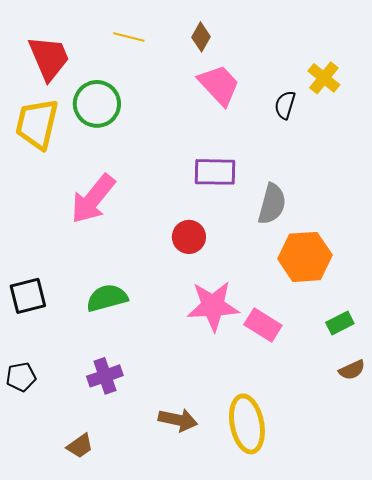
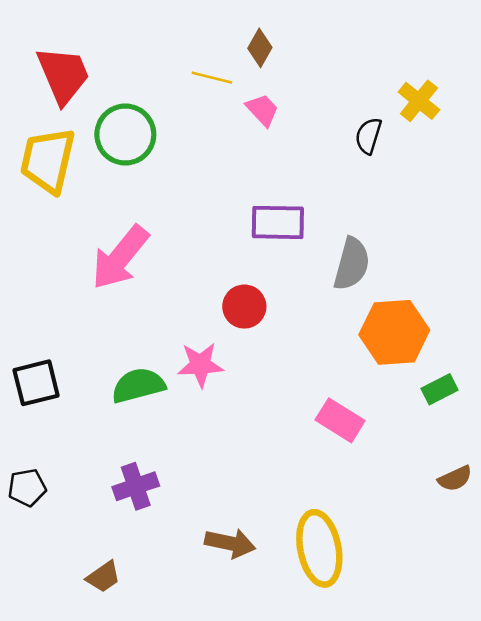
yellow line: (129, 37) -> (212, 78), moved
pink trapezoid: (219, 85) -> (262, 110), moved, size x0.6
pink star: (213, 306) -> (200, 365), moved, size x0.7
green rectangle: (340, 323) -> (440, 389), moved

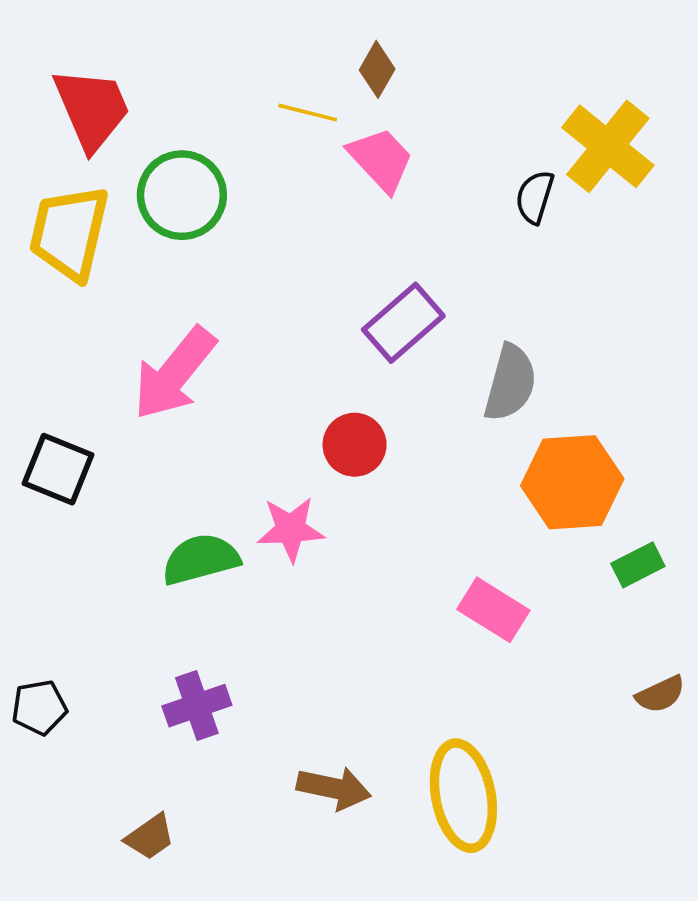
yellow cross: (419, 101) -> (608, 146), size x1.5
pink trapezoid: (262, 110) -> (381, 159), size x1.4
purple rectangle: (278, 222) -> (403, 323), turned -42
black square: (36, 383) -> (58, 469), moved, turned 36

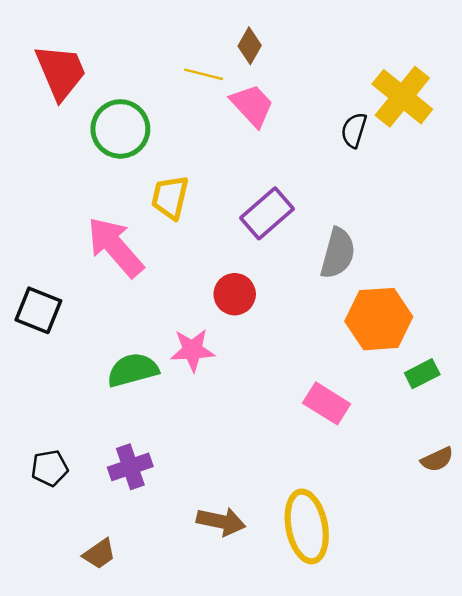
yellow trapezoid: (69, 233) -> (170, 197), moved, size x0.7
pink arrow: (174, 373) -> (115, 247), turned 100
black pentagon: (39, 707) -> (50, 468), moved

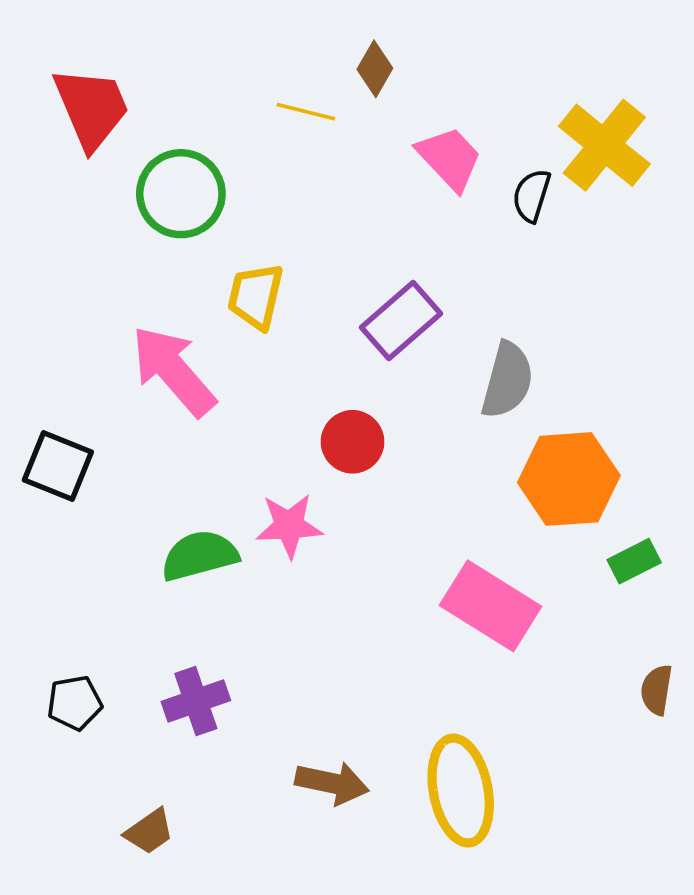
pink trapezoid: (252, 105) -> (449, 158), moved
pink rectangle: (327, 403) -> (491, 606), size x1.4
brown semicircle: (437, 459) -> (657, 690), turned 124

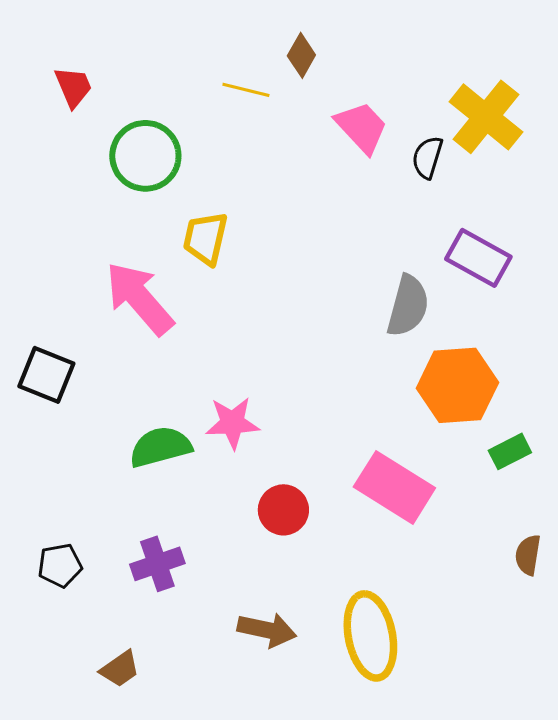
red trapezoid: (91, 108) -> (73, 87), size x0.6
purple rectangle: (401, 321) -> (478, 258), moved, turned 70
red circle: (353, 442) -> (283, 510), moved

